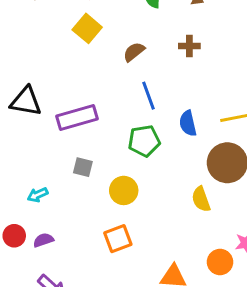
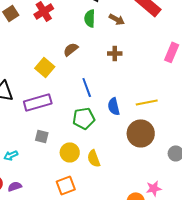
yellow square: (87, 28) -> (45, 67), moved
brown semicircle: (134, 52) -> (71, 49), moved
yellow semicircle: (201, 199) -> (94, 158), moved

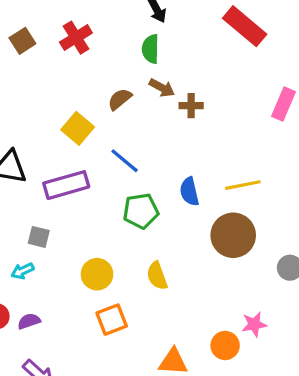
brown arrow: (117, 19) -> (162, 88), moved
blue line: (87, 87) -> (125, 161), moved, turned -30
gray square: (42, 136) -> (39, 237), moved
yellow circle: (70, 152) -> (97, 274), moved

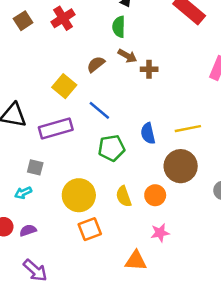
yellow circle: (97, 274) -> (79, 195), size x1.4
pink star: (254, 324) -> (160, 233), moved
orange circle: (225, 345) -> (155, 195), moved

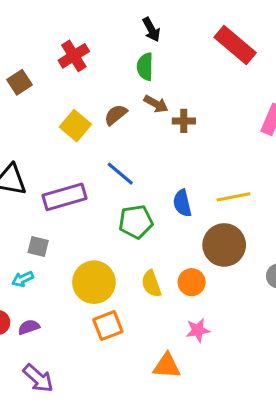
brown square: (23, 21) -> (20, 82), moved
yellow square: (64, 86) -> (75, 126), moved

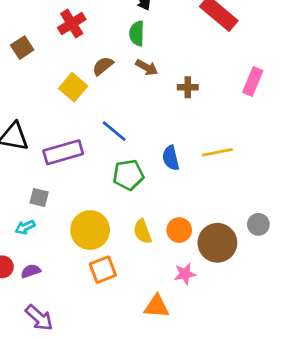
brown semicircle: (116, 115) -> (103, 66), moved
brown cross: (184, 121) -> (188, 87), moved
brown circle: (224, 245) -> (217, 243), moved

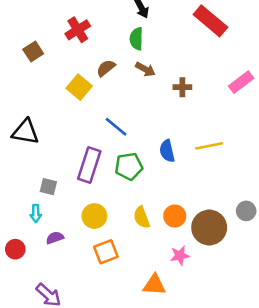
pink rectangle: (253, 82) -> (241, 82), turned 30
purple rectangle: (63, 152) -> (89, 165), moved, turned -56
cyan arrow: (25, 227) -> (36, 213), turned -66
yellow circle: (90, 230) -> (94, 216), size x0.7
purple semicircle: (31, 271) -> (55, 238), moved

